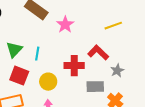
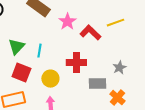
red L-shape: (98, 53) -> (90, 33), moved

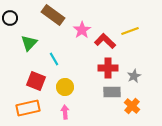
green triangle: (16, 47) -> (29, 43), moved
cyan line: (39, 51) -> (54, 59), turned -40
red cross: (76, 63) -> (108, 68), moved

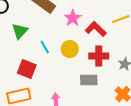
yellow circle: (65, 87) -> (70, 49), moved
gray rectangle: (112, 92) -> (89, 80), moved

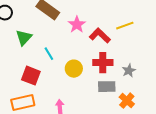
yellow circle: (70, 49) -> (74, 69), moved
gray rectangle: (89, 80) -> (107, 87), moved

